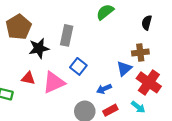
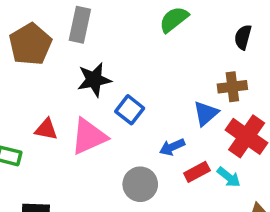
gray rectangle: (67, 35) -> (80, 25), moved
black star: (39, 48) -> (94, 80), moved
red rectangle: (110, 110) -> (197, 172), moved

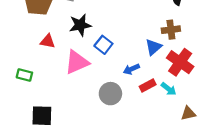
red triangle: (46, 129) -> (48, 41), moved

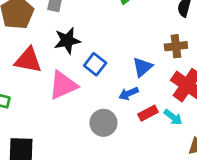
red triangle: (48, 41) -> (28, 60), size x1.5
blue triangle: (153, 47) -> (142, 67), moved

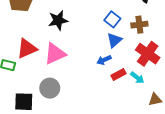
red triangle: (28, 60) -> (27, 49), moved, turned -35
blue square: (95, 64) -> (112, 19), moved
gray circle: (103, 123) -> (50, 88), moved

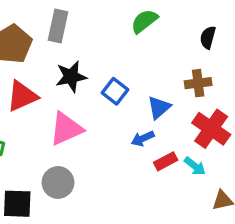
blue square: (112, 19) -> (115, 91), moved
red triangle: (27, 49) -> (22, 96), moved

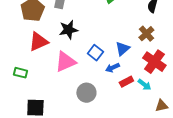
brown cross: (198, 83) -> (146, 34), turned -35
blue square: (115, 91) -> (95, 53), moved
gray circle: (58, 182) -> (86, 93), moved

